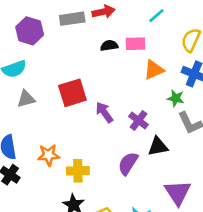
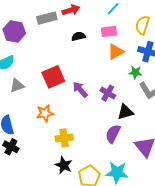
pink rectangle: (136, 44) -> (109, 31), moved
orange star: (49, 155) -> (45, 113), moved
purple semicircle: (128, 163) -> (113, 134), moved

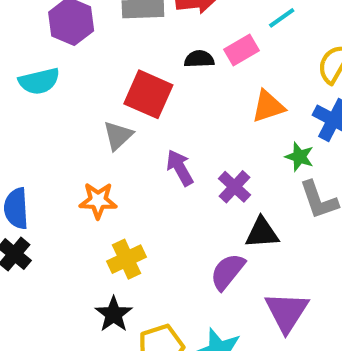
pink rectangle: (109, 31) -> (242, 50), moved, turned -35
red square: (53, 77) -> (148, 94), moved, turned 35
gray triangle: (17, 86) -> (118, 136), moved, turned -35
yellow cross: (64, 138) -> (127, 259), turned -30

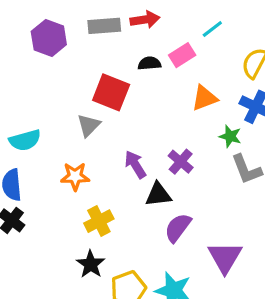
cyan semicircle: (39, 81) -> (25, 140), moved
purple arrow: (180, 168) -> (135, 164), moved
black triangle: (262, 233) -> (158, 195), moved

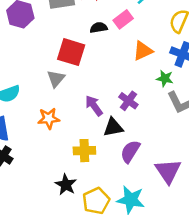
yellow cross: (99, 221) -> (84, 151), moved, turned 30

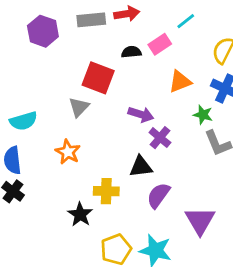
purple arrow: (94, 106) -> (141, 114), moved, turned 140
orange star: (49, 118) -> (68, 152), turned 30
black star: (66, 185) -> (80, 214), moved

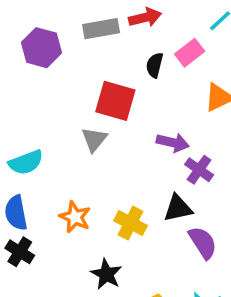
black semicircle: (131, 52) -> (155, 65), turned -66
orange star: (68, 152) -> (75, 217), moved
yellow cross: (106, 191) -> (130, 223), moved, turned 30
purple semicircle: (158, 195) -> (203, 243), turned 116

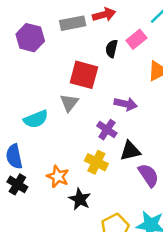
cyan semicircle: (26, 162) -> (36, 119), moved
purple cross: (199, 170) -> (107, 130), moved
orange star: (75, 217) -> (58, 176), moved

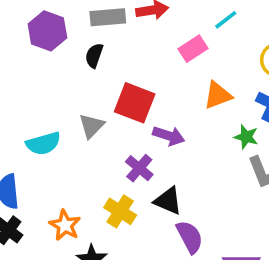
black semicircle: (112, 49) -> (94, 55), moved
red square: (84, 75) -> (135, 103), moved
black triangle: (130, 151) -> (168, 201), turned 30

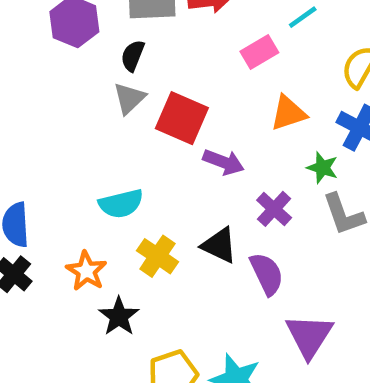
gray triangle: (92, 126) -> (129, 98), moved
cyan semicircle: (43, 143) -> (121, 204), moved
purple cross: (139, 168) -> (274, 209), moved
purple semicircle: (190, 237) -> (267, 274), moved

